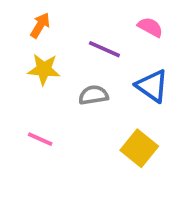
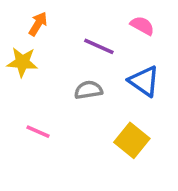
yellow star: (44, 69) -> (22, 62), moved

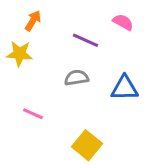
blue triangle: (144, 81) -> (125, 88), moved, turned -36
yellow square: (132, 140) -> (87, 145), moved

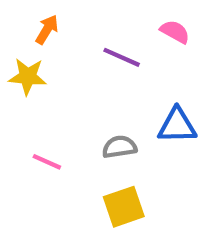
gray semicircle: (77, 78) -> (119, 147), moved
yellow square: (87, 145) -> (124, 207), turned 32

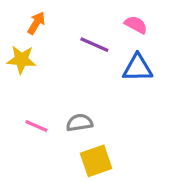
blue triangle: (177, 126) -> (138, 68), moved
gray semicircle: (119, 147) -> (79, 123), moved

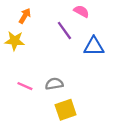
pink semicircle: (136, 25) -> (81, 11), moved
purple line: (94, 45) -> (64, 31), turned 30

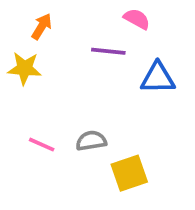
purple line: (64, 31) -> (108, 51), turned -48
yellow square: (66, 110) -> (129, 173), moved

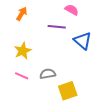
yellow star: (25, 68) -> (23, 51), moved, turned -30
blue triangle: (158, 78) -> (83, 41), turned 42

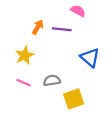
orange arrow: (22, 14) -> (38, 27), moved
blue triangle: (83, 41) -> (90, 58), moved

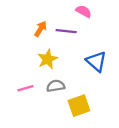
yellow star: (25, 55) -> (47, 59), moved
pink line: (24, 83) -> (25, 88), turned -40

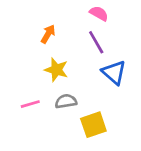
purple line: (66, 31) -> (96, 42), moved, turned 54
yellow star: (47, 59) -> (56, 70), turned -30

